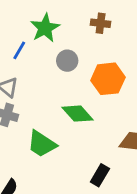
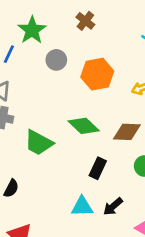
brown cross: (101, 23) -> (85, 21), turned 36
green diamond: (78, 114) -> (84, 126), moved

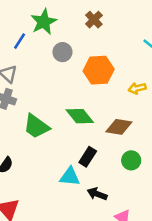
black arrow: (113, 206) -> (97, 194), turned 54
cyan triangle: (82, 207) -> (70, 177), moved

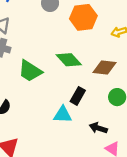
black arrow: (97, 194) -> (98, 128), moved

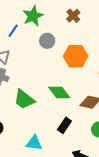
cyan triangle: (63, 115) -> (34, 143), moved

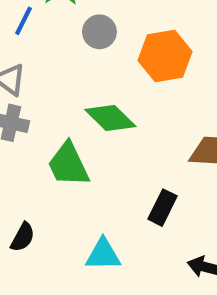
green diamond: (59, 93) -> (110, 118), moved
green trapezoid: (24, 99) -> (68, 165), turned 35

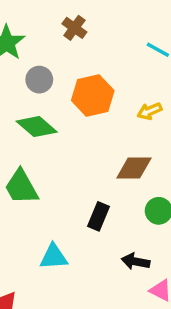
green diamond: (110, 118) -> (37, 127), moved

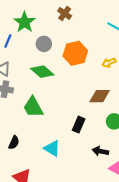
cyan triangle: (54, 257) -> (52, 148), turned 36

